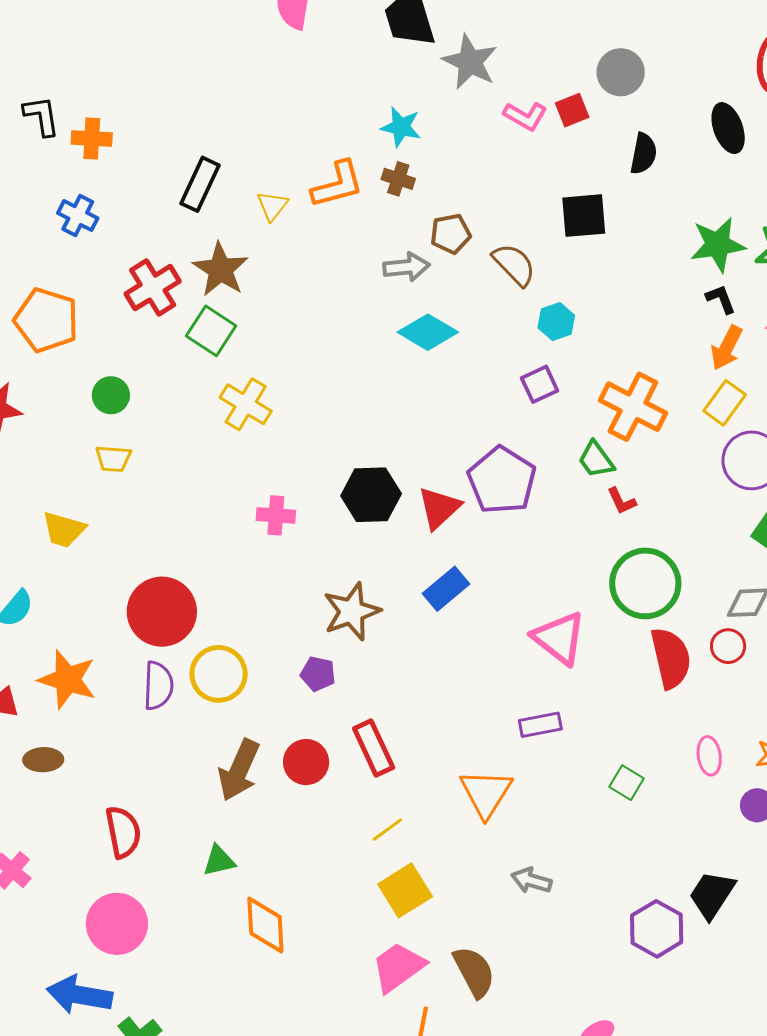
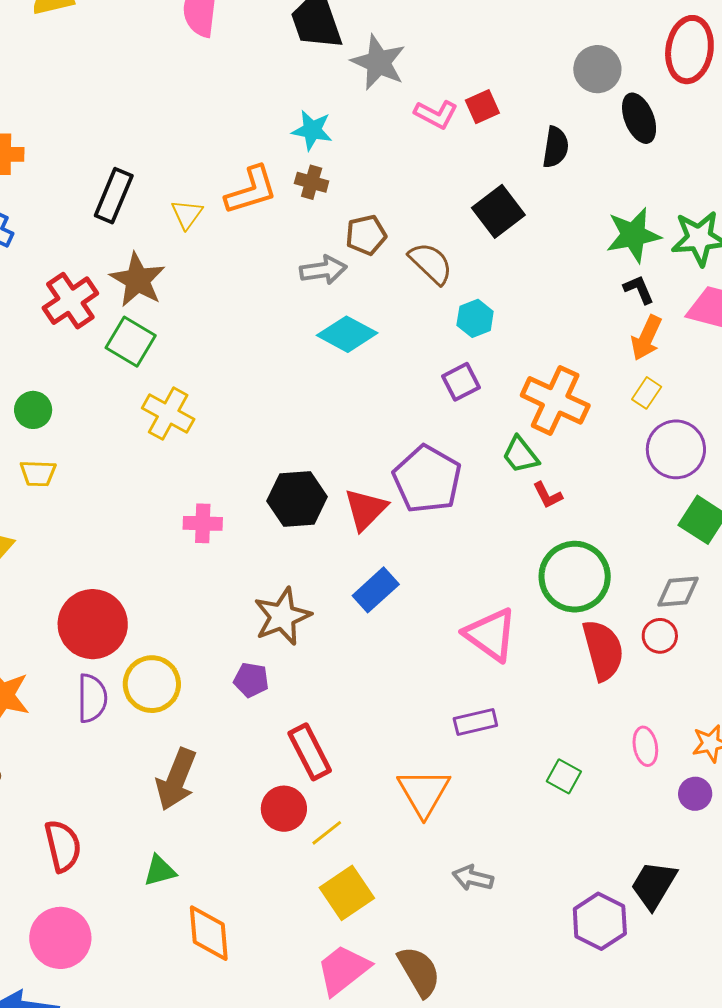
gray circle: (621, 72) -> (597, 69), moved
black square: (584, 216) -> (498, 211), turned -30
yellow rectangle: (725, 403) -> (647, 393), size x0.7
red circle: (306, 762) -> (284, 809), moved

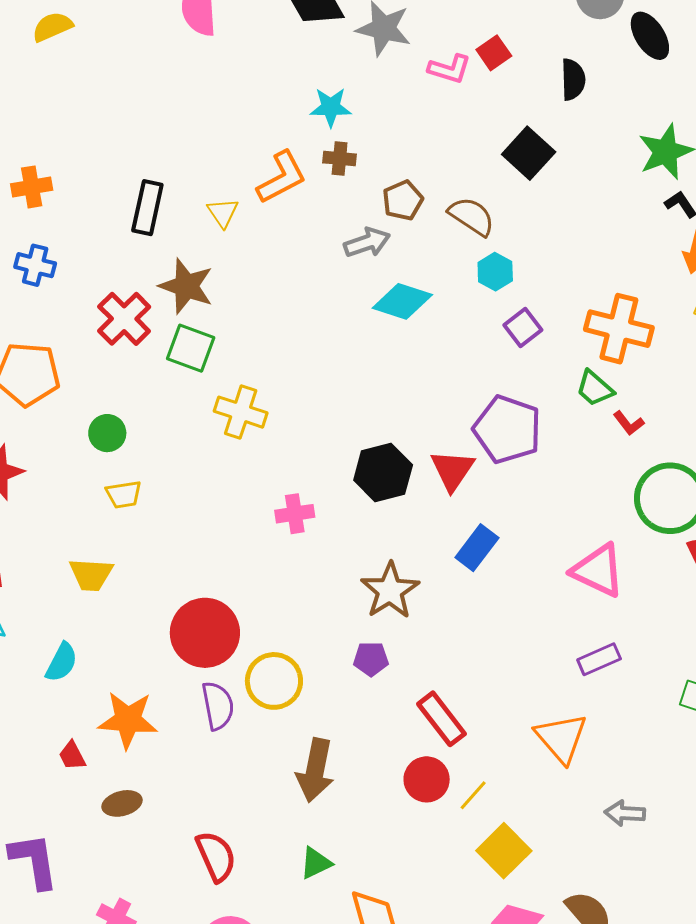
cyan hexagon: (475, 318) -> (495, 272), moved

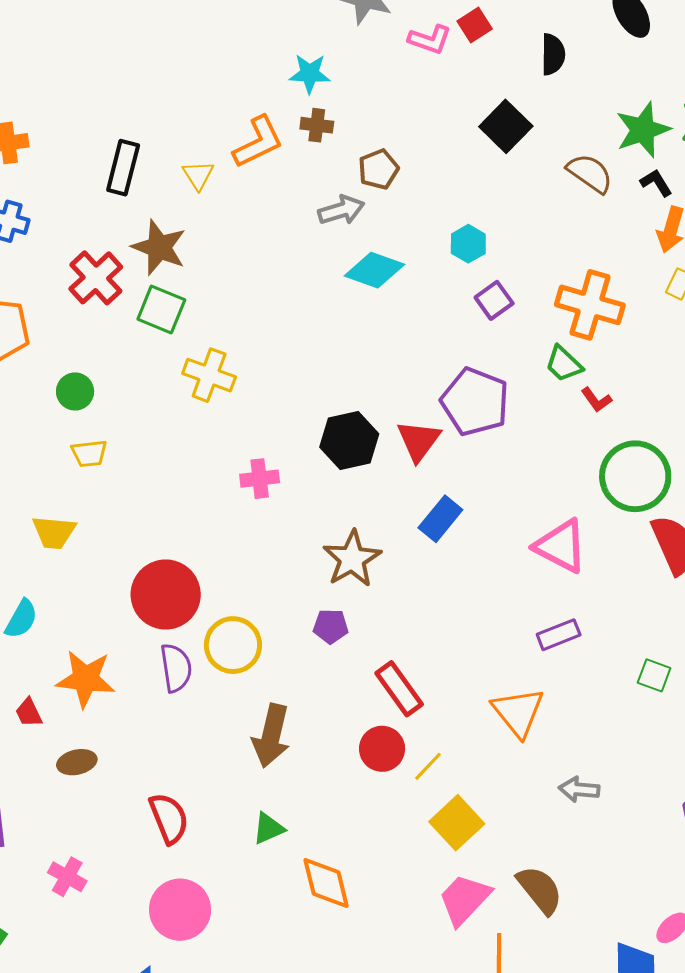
brown semicircle: (472, 216) -> (590, 173), moved

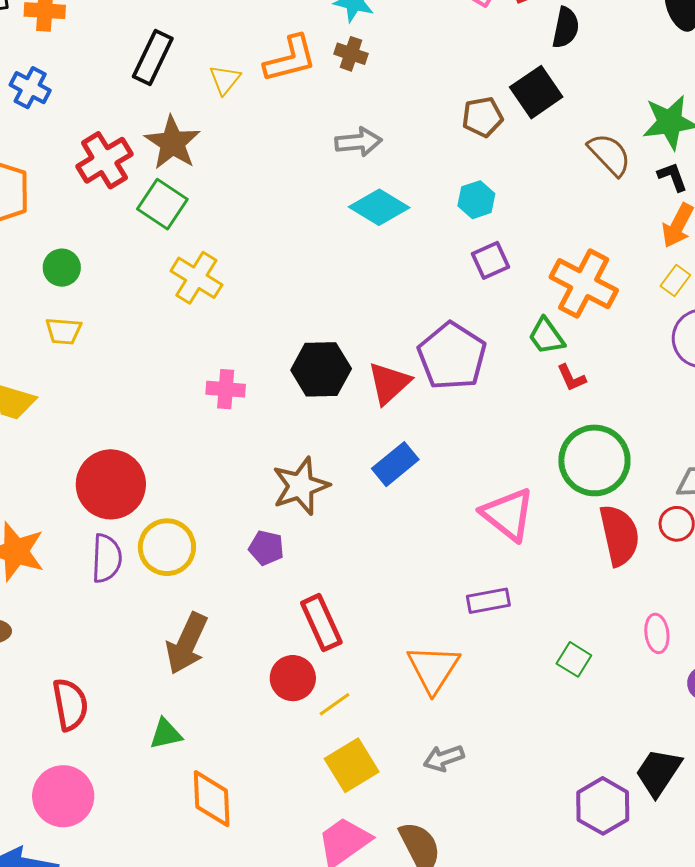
black semicircle: (553, 54) -> (566, 28), moved
brown pentagon: (378, 169) -> (482, 117), moved
gray arrow: (579, 789) -> (444, 758), moved, turned -36

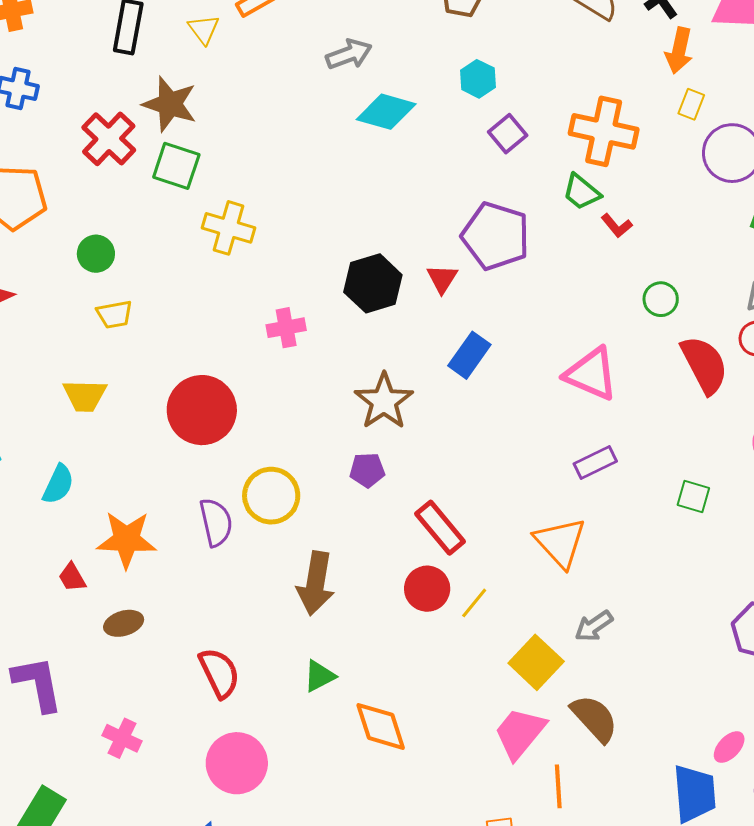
red triangle: (389, 383) -> (442, 279), size x0.7
green circle: (594, 460) -> (661, 299), size x0.5
red circle: (111, 484) -> (202, 410), moved
yellow square: (352, 765) -> (536, 662), moved

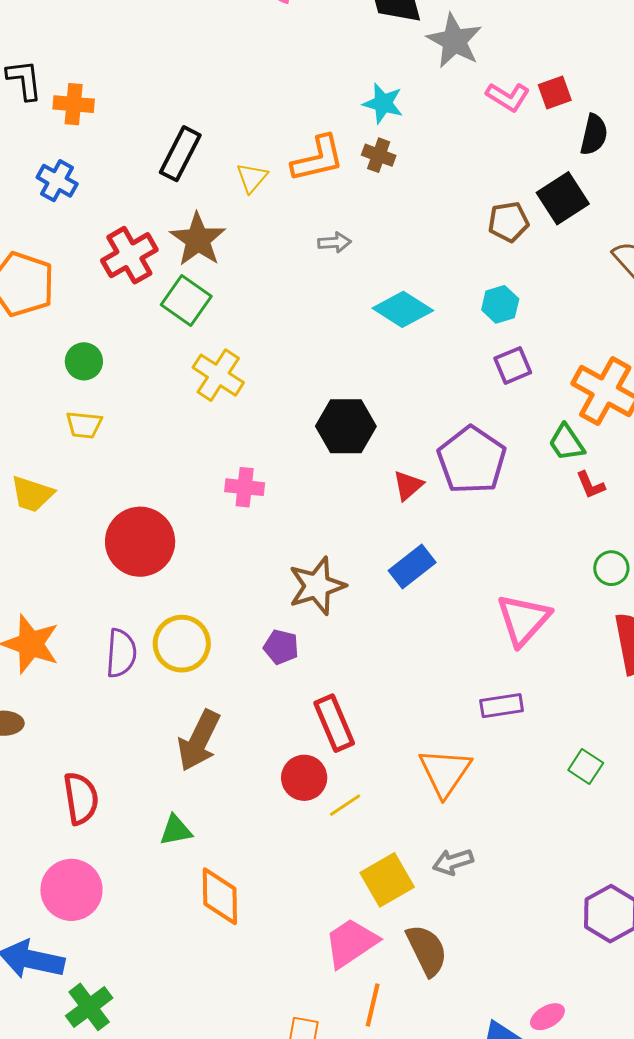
gray arrow: (349, 54) -> (335, 242), moved, size x0.7
black hexagon: (373, 283) -> (346, 426), moved
pink triangle: (591, 374) -> (523, 620), turned 32

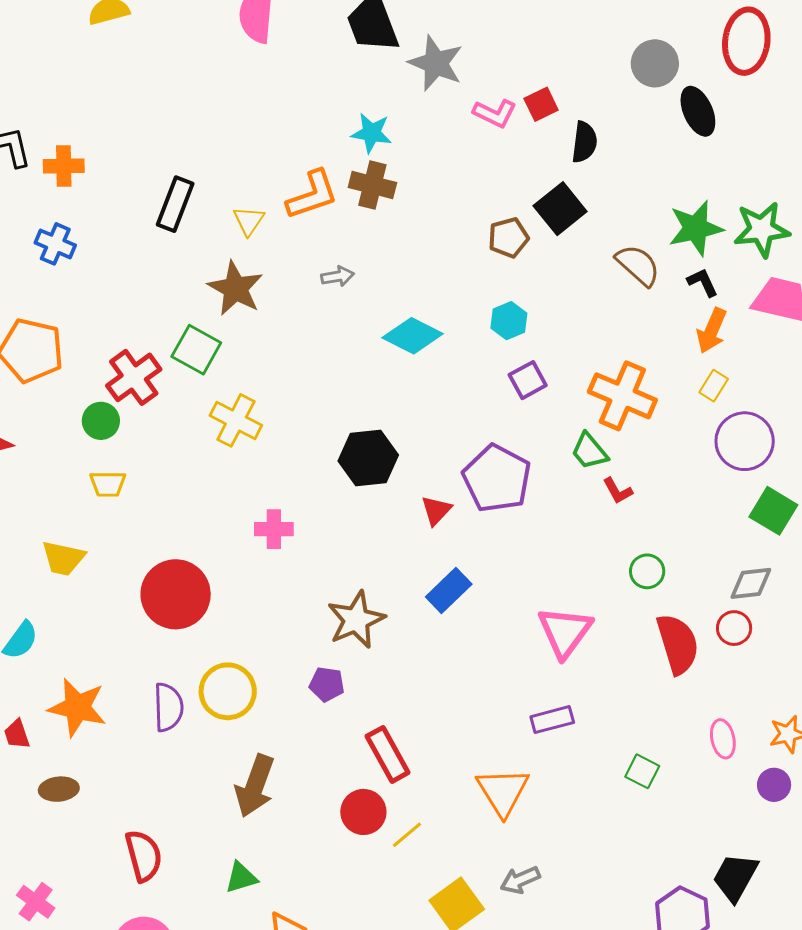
brown cross: (379, 155) -> (372, 185), size x1.4
brown star: (198, 240) -> (235, 288), moved
red cross: (129, 255) -> (134, 377), moved

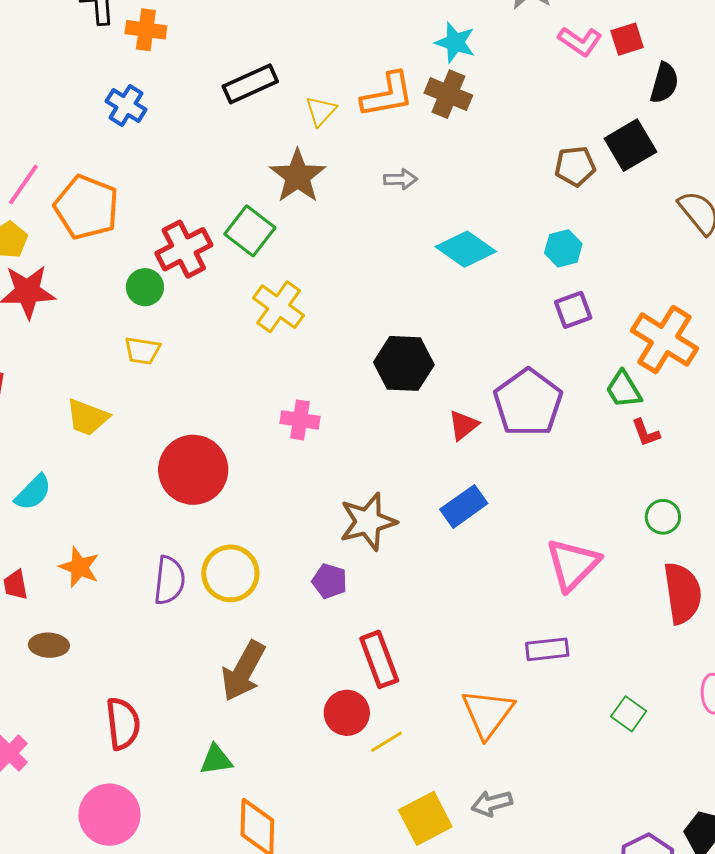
black rectangle: (175, 204) -> (250, 84), turned 36
orange star: (77, 707) -> (79, 567), size x0.7

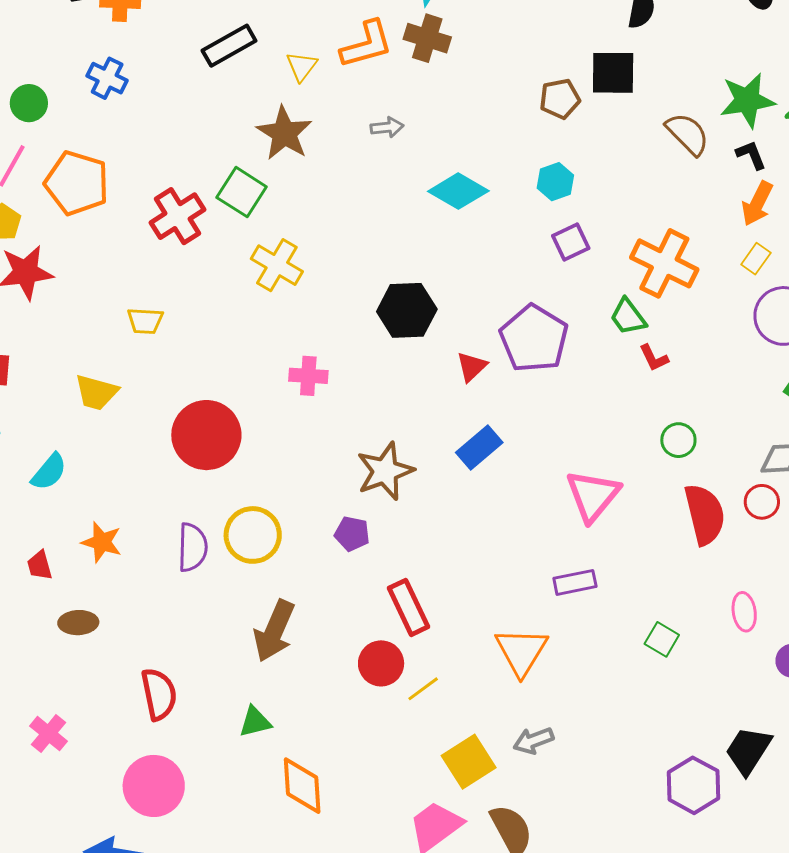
black square: (630, 145) -> (613, 73), turned 36
green circle: (145, 287) -> (29, 103), moved

